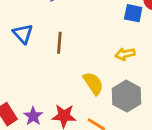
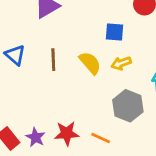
blue square: (133, 13) -> (114, 32), moved
yellow semicircle: (93, 83) -> (90, 63), moved

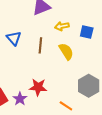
yellow arrow: (121, 63) -> (62, 26), moved
red star: (67, 133) -> (38, 87), moved

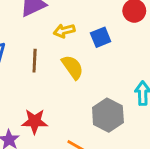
blue square: (87, 32) -> (101, 37), turned -32

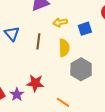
yellow semicircle: (72, 67) -> (64, 48), turned 30
gray hexagon: (108, 115) -> (81, 69), moved

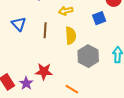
blue square: (85, 29) -> (99, 18), moved

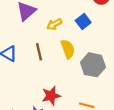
blue square: (99, 18) -> (83, 21), moved

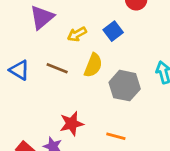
yellow semicircle: (68, 49) -> (93, 65), turned 42
brown line: (39, 52) -> (57, 68), turned -56

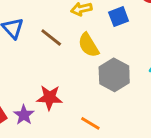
yellow semicircle: (93, 65) -> (89, 45), turned 110

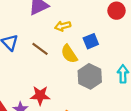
blue square: (119, 17) -> (91, 41), moved

